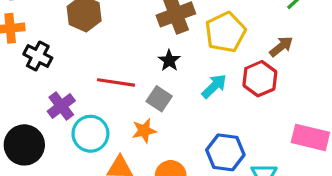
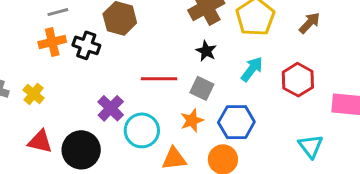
black cross: (38, 56) -> (86, 45), moved
red hexagon: (260, 79) -> (298, 80), moved
blue hexagon: (225, 152) -> (236, 122), moved

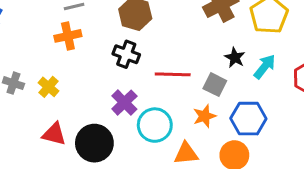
black cross: (86, 45) -> (126, 54), moved
black star: (206, 51) -> (235, 58), moved

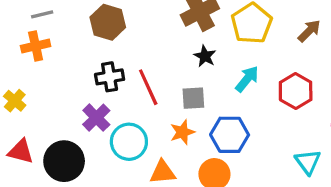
black cross: (126, 54) -> (110, 77), moved, turned -30
black star: (235, 58) -> (205, 56), moved
red line: (173, 74) -> (148, 87), turned 64
gray square: (215, 85) -> (193, 98), turned -30

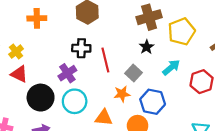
gray square: (193, 98) -> (134, 73), turned 35
cyan circle: (129, 142) -> (75, 101), moved
red triangle: (21, 151) -> (19, 74), moved

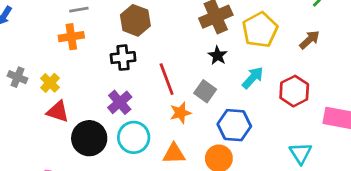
black cross: (81, 48) -> (123, 58), moved
orange star: (122, 94) -> (180, 113), moved

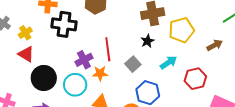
black cross: (123, 58) -> (64, 24), moved, size x1.4
purple cross: (120, 102) -> (84, 60), moved
orange star: (180, 113) -> (100, 73), moved

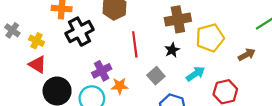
black cross: (64, 24) -> (80, 32), turned -35
yellow cross: (25, 33) -> (37, 41), turned -32
red line: (108, 49) -> (135, 44), moved

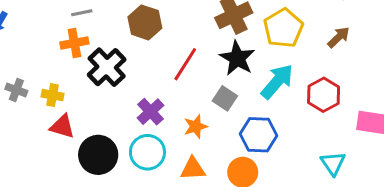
red line: (135, 44) -> (185, 64), turned 55
black star: (172, 50) -> (237, 58), size x1.6
cyan arrow: (196, 74) -> (277, 81), size x1.4
orange star: (120, 86) -> (196, 127), moved

